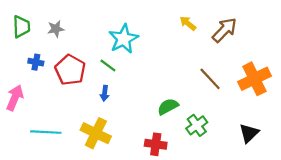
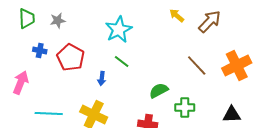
green line: (108, 65) -> (122, 62), moved
green cross: (197, 125) -> (185, 108), turned 36
black triangle: (249, 133) -> (232, 114), turned 42

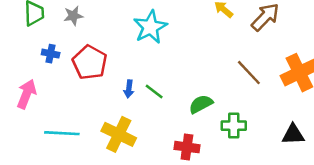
green line: (122, 62) -> (154, 91), moved

